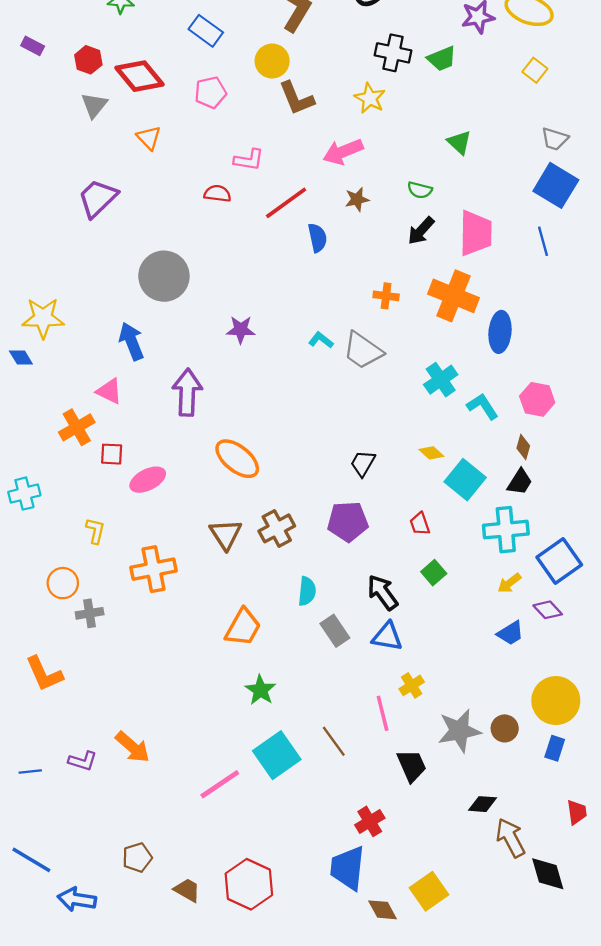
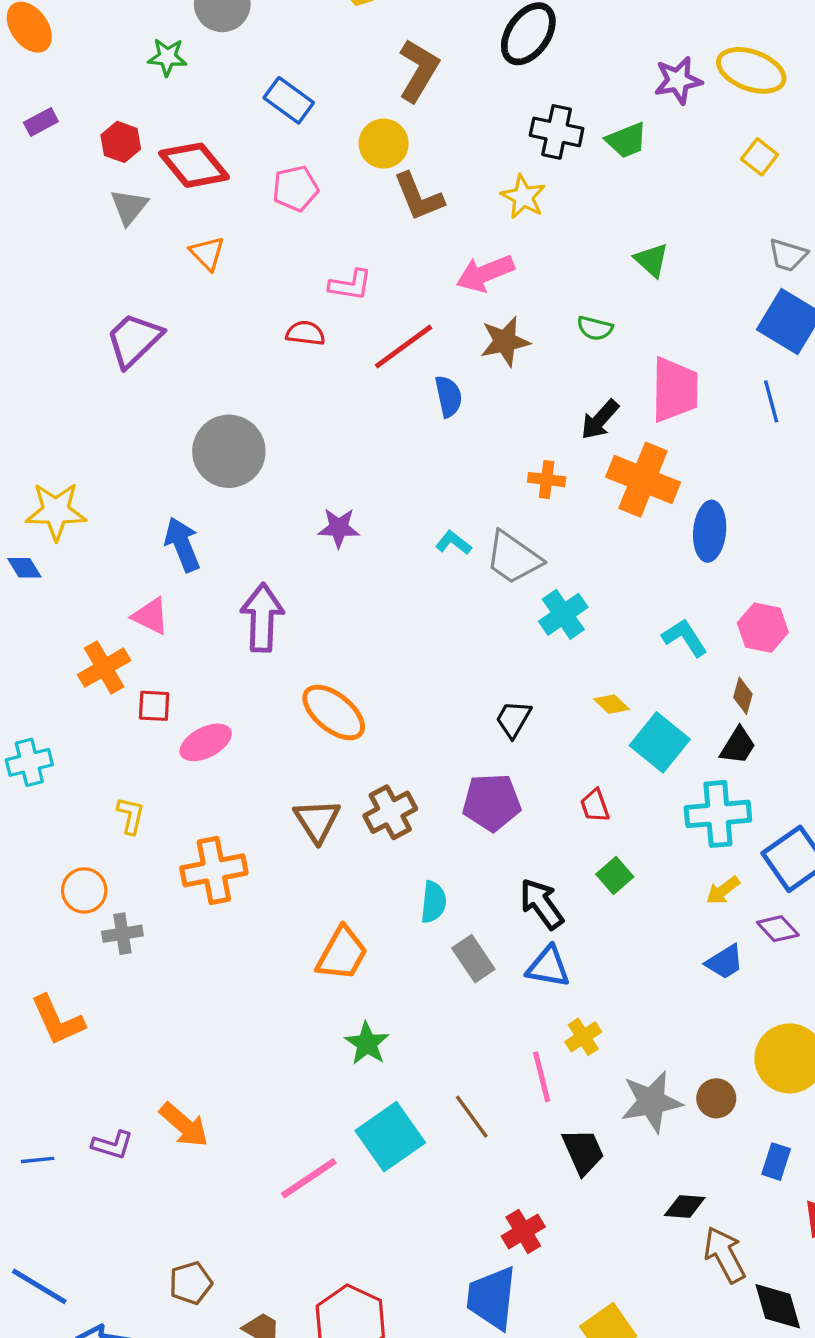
purple rectangle: (33, 46) -> (41, 122), turned -55
brown star: (357, 199) -> (505, 342), size x1.4
black arrow: (421, 231) -> (600, 420), moved
cyan cross: (441, 380) -> (563, 614), moved
blue rectangle: (555, 748) -> (776, 1162), moved

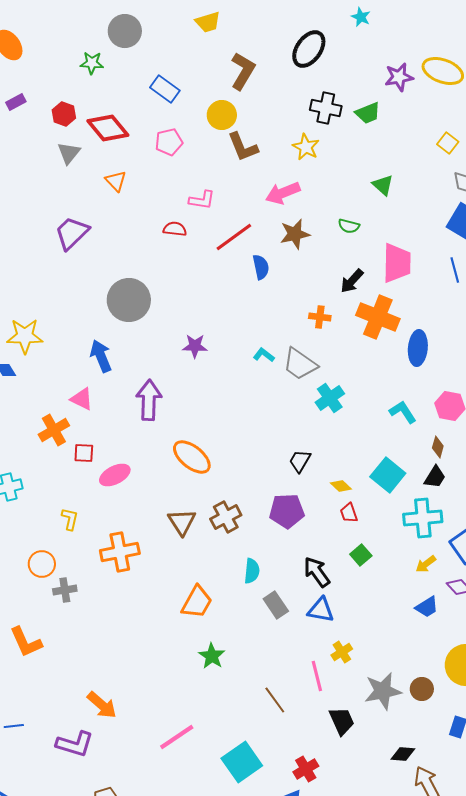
yellow square: (760, 157) -> (448, 143), moved
yellow diamond: (611, 704) -> (341, 486), moved
cyan square: (390, 1137) -> (242, 762), moved
purple L-shape: (112, 1145) -> (75, 744), moved, size x1.5

